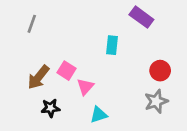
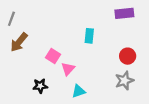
purple rectangle: (141, 17) -> (124, 13), moved, turned -42
gray line: (32, 24) -> (11, 19), moved
brown arrow: (38, 77) -> (19, 42), moved

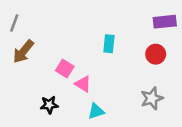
purple rectangle: (124, 13) -> (165, 22), moved
red circle: (128, 56) -> (156, 54), moved
pink triangle: (68, 69) -> (83, 84), turned -40

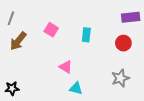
pink square: (65, 68) -> (51, 30), moved
black star: (49, 105) -> (12, 88), moved
cyan triangle: (96, 111) -> (76, 88), turned 32

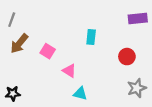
pink square: (51, 30) -> (48, 51), moved
red circle: (123, 43) -> (127, 57), moved
gray star: (120, 78) -> (137, 88), moved

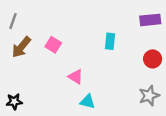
cyan rectangle: (91, 37) -> (110, 41), moved
pink square: (48, 51) -> (53, 45), moved
red circle: (127, 57) -> (153, 59), moved

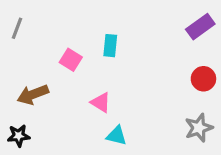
purple rectangle: (150, 20) -> (200, 27), turned -30
cyan rectangle: (110, 41) -> (110, 46), moved
brown arrow: (21, 47) -> (33, 95), moved, turned 30

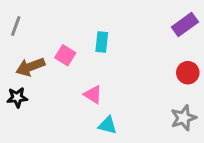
brown arrow: (33, 95) -> (30, 67), moved
black star: (19, 136) -> (17, 97), moved

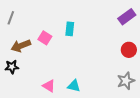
pink triangle: (93, 95) -> (49, 86), moved

